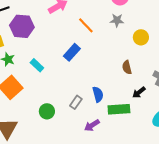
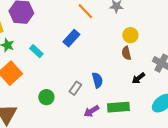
yellow circle: (141, 37) -> (130, 35), moved
green rectangle: (119, 109) -> (118, 107), moved

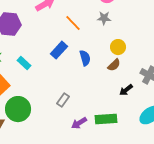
brown semicircle: (126, 53) -> (114, 65), turned -120
blue semicircle: (97, 80) -> (85, 58), moved
green circle: (46, 97) -> (18, 109), moved, size x1.6

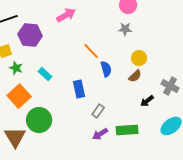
orange line: (73, 23) -> (91, 51), moved
blue rectangle: (59, 50) -> (79, 89), moved, turned -54
gray rectangle: (63, 100) -> (98, 111), moved

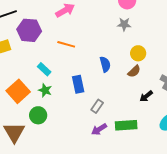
orange line: (91, 51) -> (66, 44), moved, turned -30
green star: (16, 68) -> (45, 90), moved
green circle: (39, 120) -> (38, 115), size x0.7

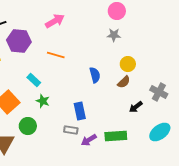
blue rectangle: (78, 84) -> (80, 111), moved
green star: (45, 90) -> (43, 101), moved
gray rectangle: (97, 106) -> (71, 130), moved, turned 64

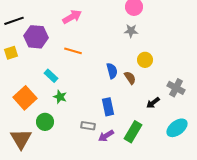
brown semicircle: (124, 82) -> (130, 78), moved, turned -80
blue rectangle: (80, 111) -> (108, 107), moved
green rectangle: (116, 136) -> (133, 132), turned -55

